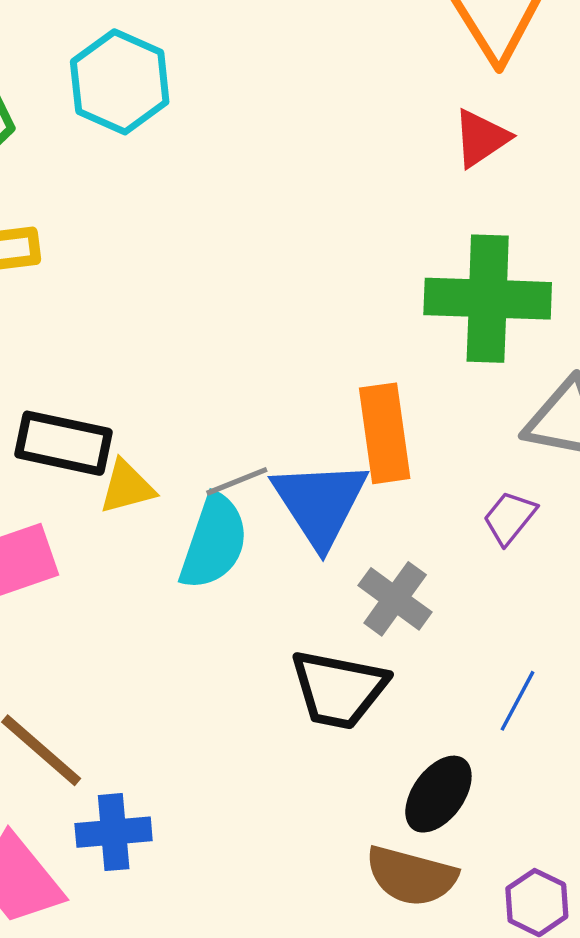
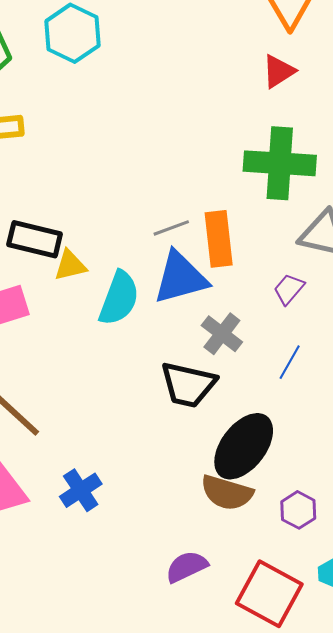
gray line: (237, 481) -> (171, 228), moved
blue triangle: (320, 503) -> (181, 278), turned 46
blue line: (518, 701) -> (290, 362), moved
black ellipse: (438, 794) -> (244, 446), size x1.5
blue cross: (114, 832) -> (81, 490), moved, turned -30

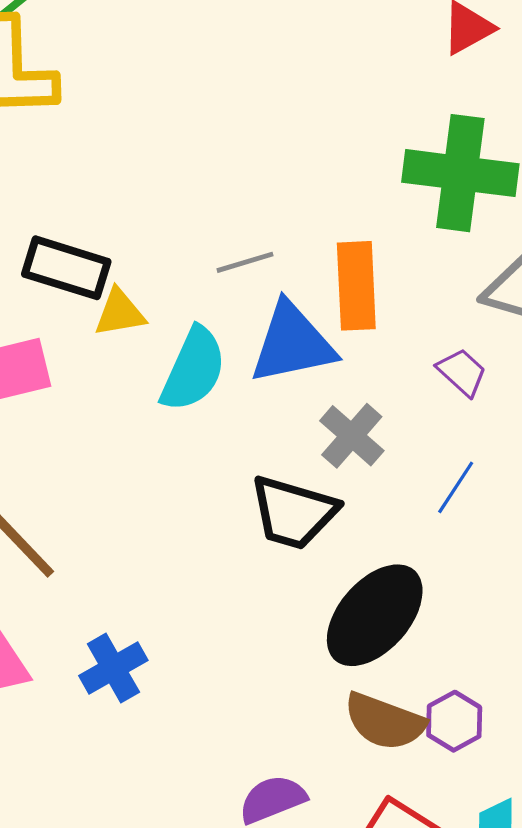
gray line: (171, 228) -> (245, 262), moved
purple trapezoid: (289, 289) -> (462, 372), turned 88
brown semicircle: (227, 493) -> (385, 722), moved

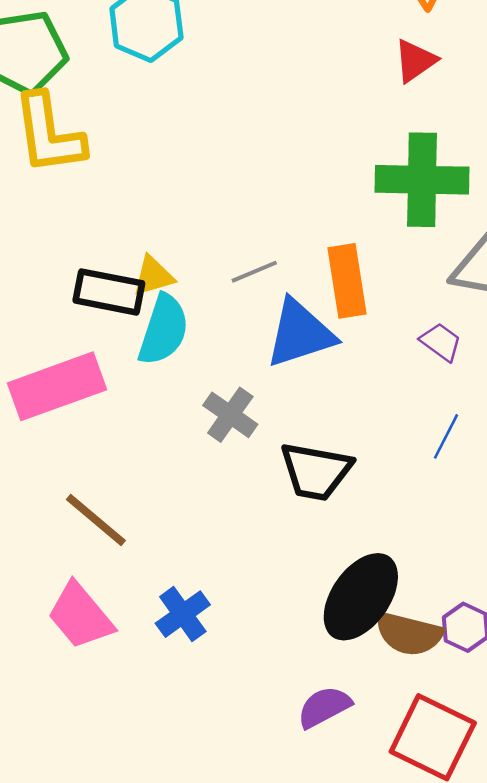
yellow triangle: (120, 313) -> (153, 276), moved
cyan semicircle: (193, 369) -> (163, 330), moved
gray cross: (352, 436) -> (230, 415), moved
black ellipse: (375, 615) -> (361, 597), moved

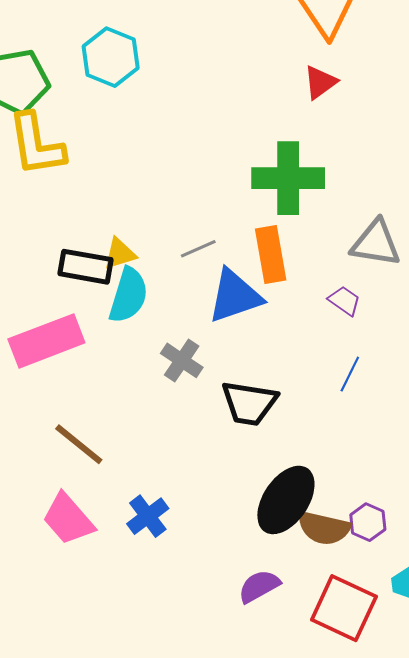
green cross: (422, 180) -> (288, 178), moved

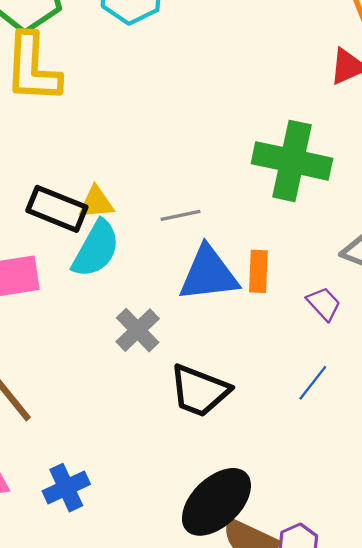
orange rectangle: (271, 255) -> (258, 271), moved, size x0.7

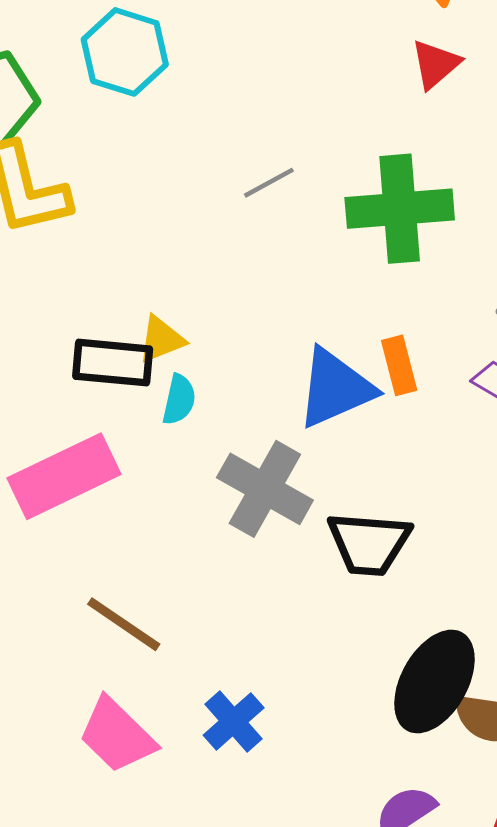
gray line: (181, 215) -> (269, 183), moved
cyan semicircle: (96, 249) -> (179, 400), size x0.6
gray cross: (138, 330) -> (265, 489), size x1.5

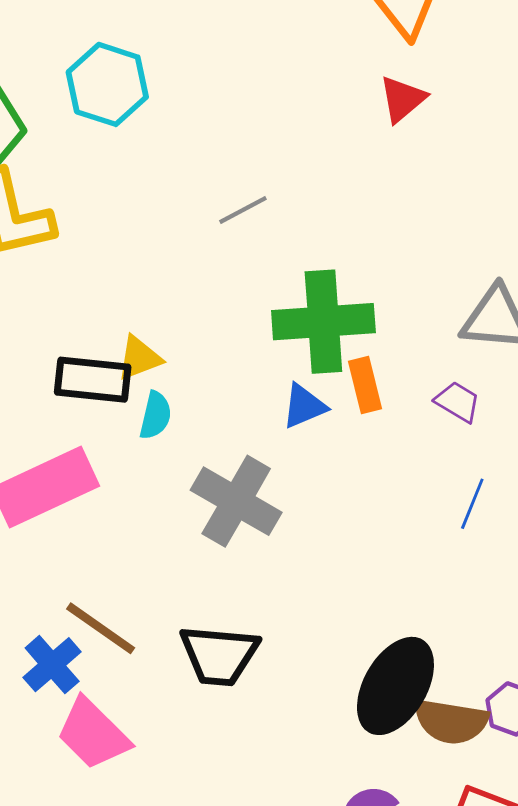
green cross: (400, 209) -> (323, 322), moved
blue triangle: (335, 388) -> (304, 406), size x0.6
black trapezoid: (369, 544) -> (219, 655), moved
blue cross: (234, 721) -> (52, 665), moved

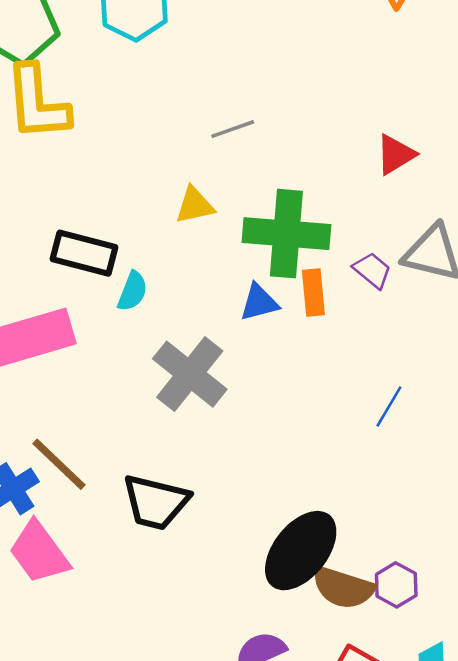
red triangle: (403, 99) -> (396, 154), moved
yellow triangle: (139, 358) -> (195, 205), moved
purple trapezoid: (458, 402) -> (372, 270), moved

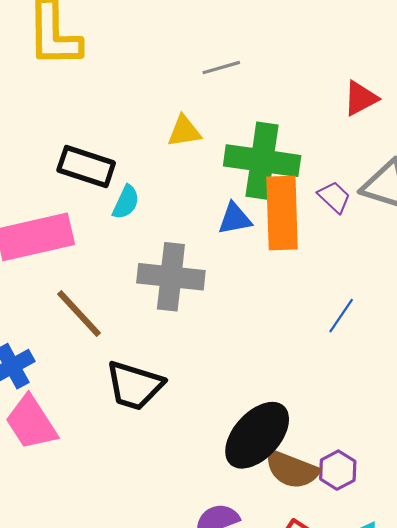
orange rectangle: (313, 292) -> (282, 213), size x1.8
gray cross: (190, 374) -> (171, 277), turned -36
brown line: (59, 464) -> (79, 313), moved

